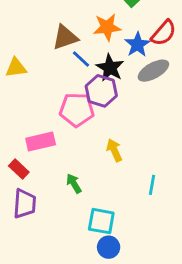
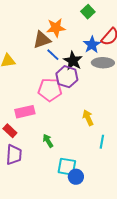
orange star: (107, 27) -> (56, 28), moved
gray ellipse: (153, 71) -> (103, 63), turned 30
yellow arrow: (114, 150) -> (88, 118), moved
blue circle: (109, 247) -> (76, 177), moved

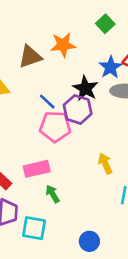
brown triangle: (42, 40) -> (30, 57), moved
blue line: (53, 55) -> (47, 102), moved
pink rectangle: (25, 112) -> (37, 169), moved
cyan square: (67, 167) -> (34, 228), moved

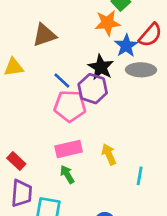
orange star: (63, 45) -> (107, 23), moved
yellow arrow: (105, 164) -> (109, 154), moved
pink rectangle: (37, 169) -> (69, 149), moved

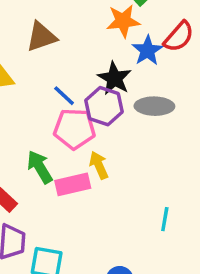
gray ellipse: (141, 70) -> (154, 106), moved
yellow arrow: (109, 154) -> (99, 165), moved
green arrow: (67, 174) -> (40, 167), moved, size x1.4

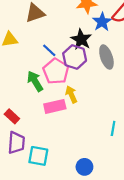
gray ellipse: (154, 106) -> (106, 57), turned 70
pink pentagon: (74, 129) -> (56, 71), turned 30
green arrow: (40, 167) -> (35, 81), moved

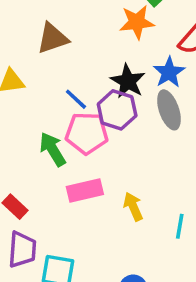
blue star: (102, 22) -> (169, 72), moved
pink pentagon: (56, 71) -> (87, 133), turned -30
yellow arrow: (71, 94) -> (133, 207), moved

